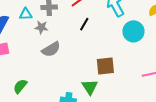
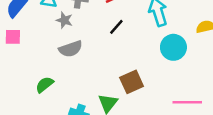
brown square: (105, 66) -> (132, 82), turned -30
green semicircle: (20, 86) -> (45, 85), moved

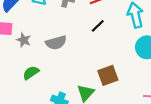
gray star: (64, 20) -> (24, 40), moved

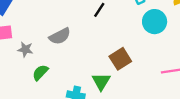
gray star: (24, 40) -> (25, 49), moved

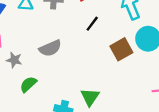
brown square: (120, 59) -> (121, 49), moved

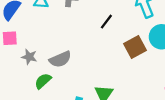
gray semicircle: (50, 48) -> (60, 59), moved

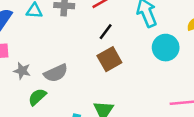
brown square: (135, 47) -> (109, 59), moved

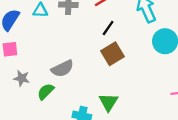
gray star: (22, 71) -> (22, 78), moved

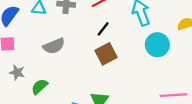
gray semicircle: (62, 69) -> (54, 46), moved

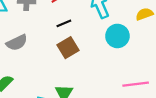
black line: (103, 29) -> (64, 23), turned 32

